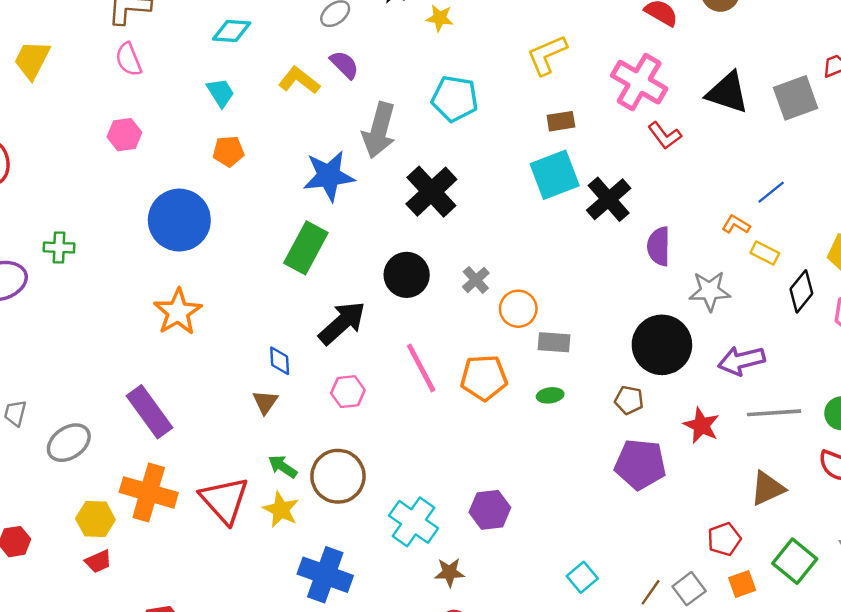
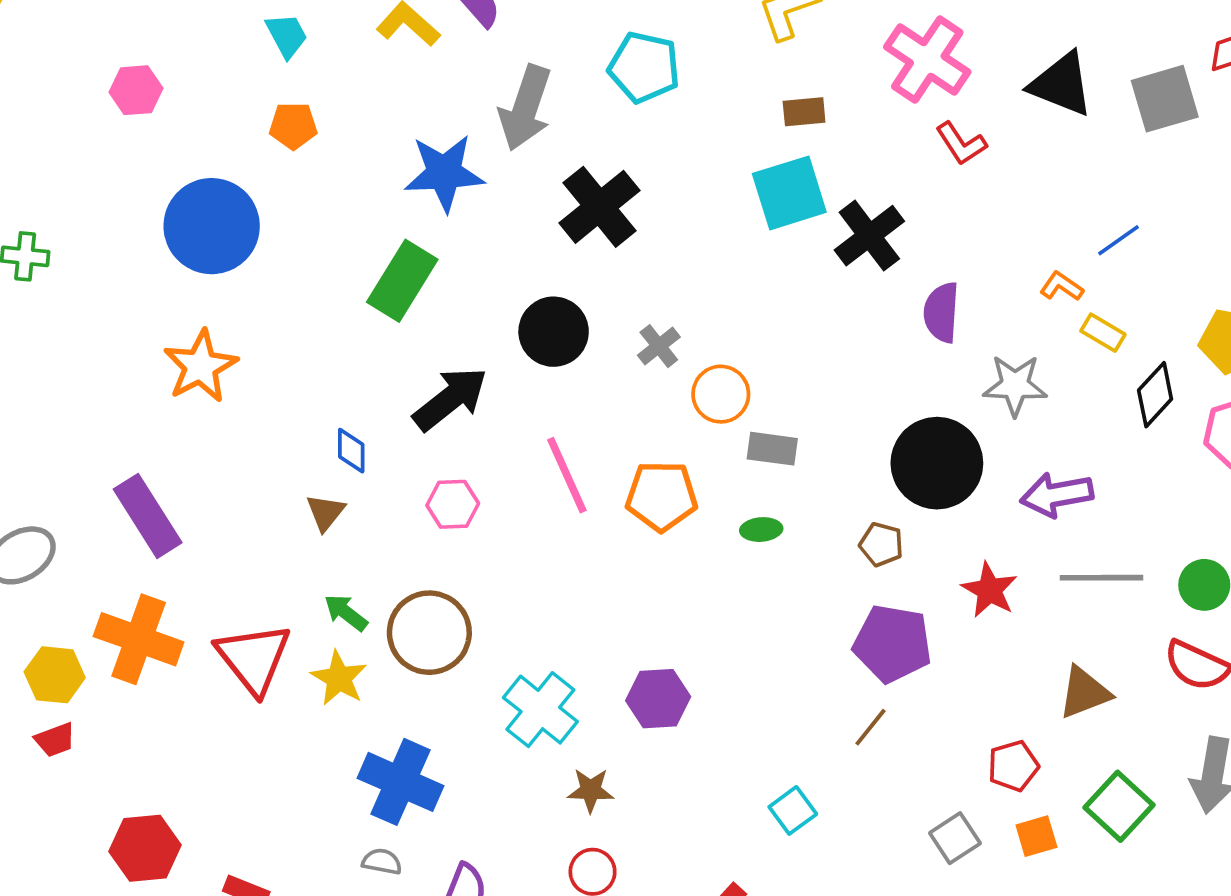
brown line: (651, 592) -> (870, 727), moved

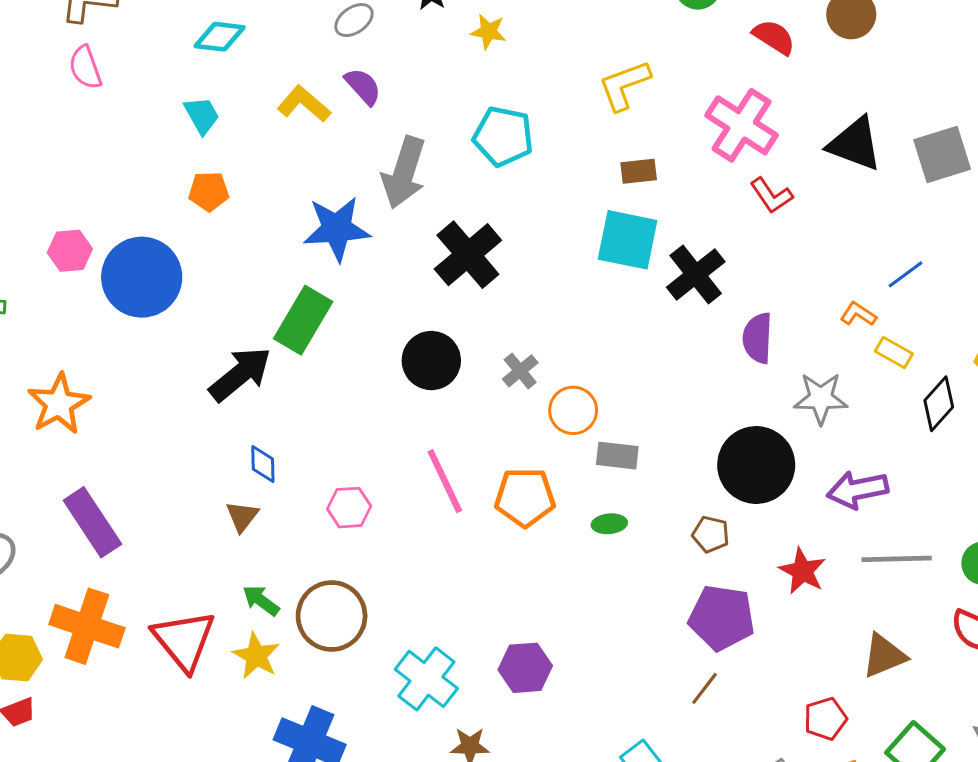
pink hexagon: (136, 90) -> (70, 251), moved
cyan square: (789, 193) -> (628, 240), turned 30
orange star: (200, 366) -> (59, 404), moved
black arrow: (450, 399) -> (240, 374), moved

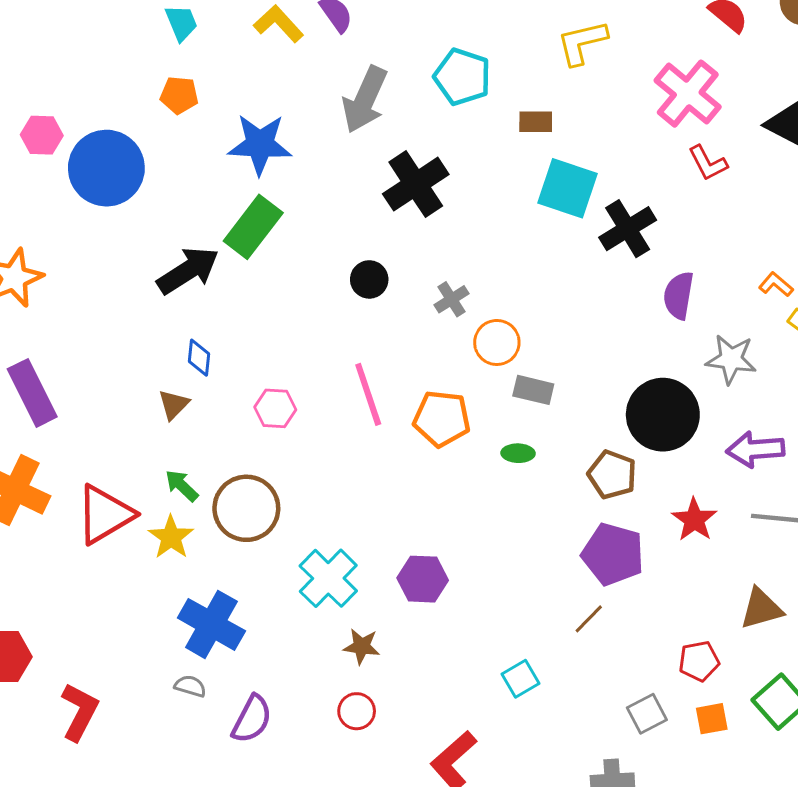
brown rectangle: (639, 171) -> (536, 122), moved
blue star: (337, 229) -> (260, 144), moved
black circle: (431, 361) -> (369, 279), size x0.7
brown pentagon: (711, 534) -> (612, 475), size x1.4
red triangle: (184, 640) -> (105, 514), turned 32

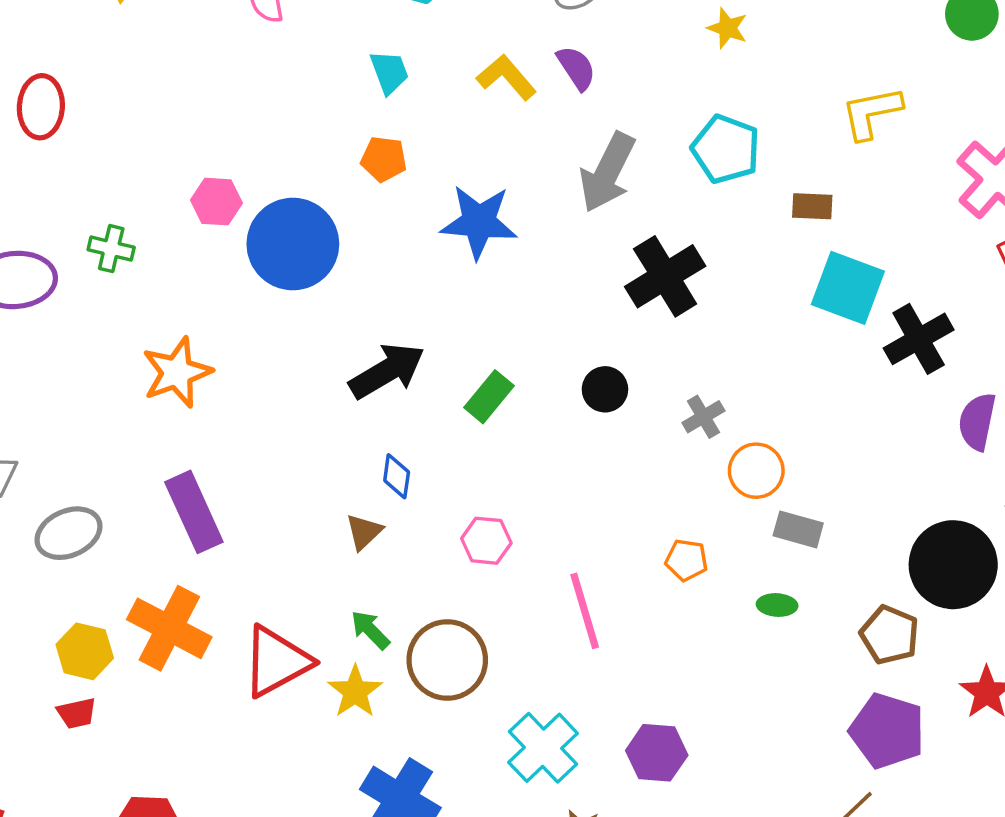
green rectangle: (253, 227) -> (489, 397), moved, size x0.7
pink line: (368, 394) -> (585, 611), moved
orange pentagon: (442, 419) -> (686, 560), size x0.6

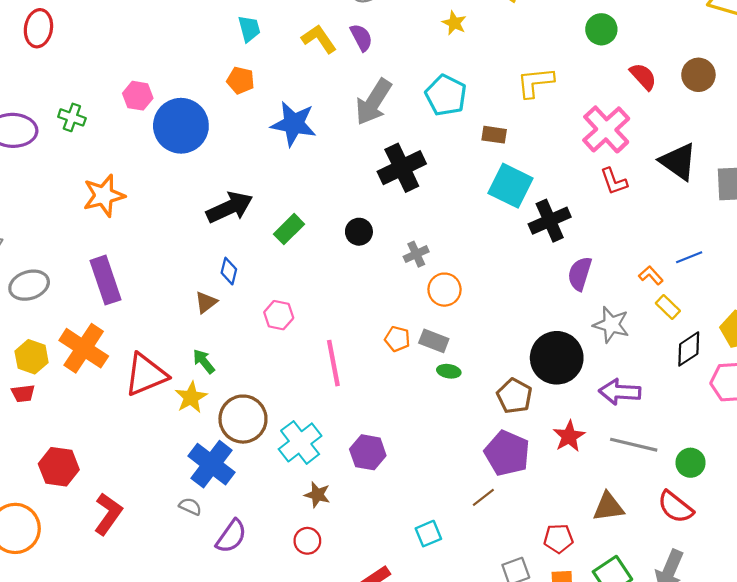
gray rectangle: (798, 529) -> (434, 341), moved
brown circle: (447, 660) -> (243, 419), moved

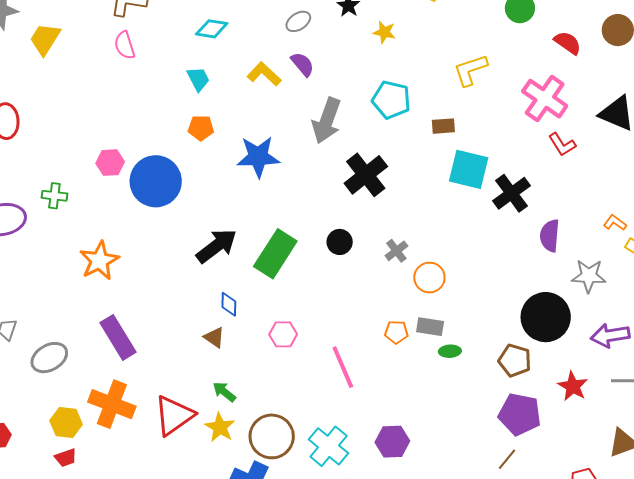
green rectangle: (289, 229) -> (275, 254), size x1.6
brown triangle: (206, 302) -> (214, 337), turned -35

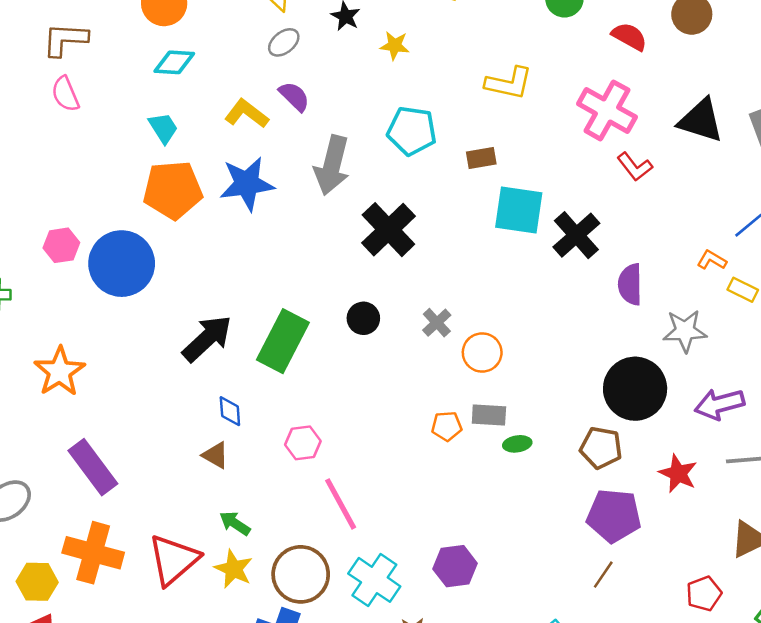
yellow L-shape: (470, 70) -> (509, 83), turned -144
orange pentagon: (201, 128) -> (173, 190), size x1.8
blue star: (258, 157) -> (247, 184), moved
pink line: (343, 367) -> (341, 504), moved

